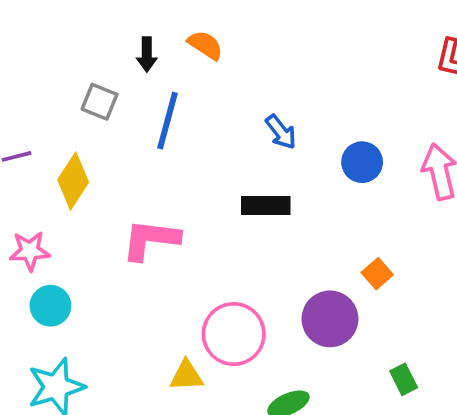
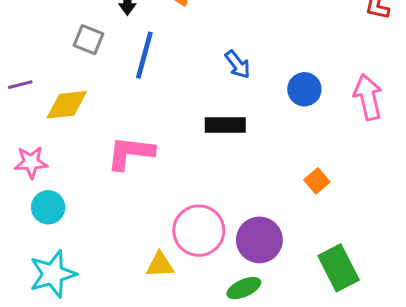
yellow diamond: (73, 181) -> (67, 105), turned 51
purple circle: (330, 319) -> (259, 240), moved
green rectangle: (404, 379) -> (339, 268), size x1.8

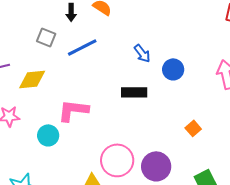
blue line: (144, 55) -> (82, 47), turned 48
blue circle: (304, 89) -> (173, 69), moved
cyan circle: (48, 207) -> (48, 135), moved

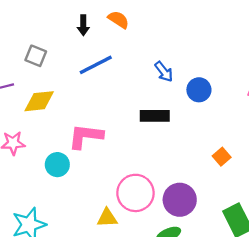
gray square: (46, 37) -> (36, 56), moved

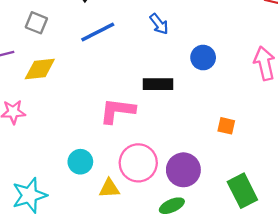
blue arrow: (164, 72) -> (159, 24), moved
pink L-shape: (86, 136) -> (117, 111), moved
orange square: (222, 157) -> (226, 126), turned -36
cyan circle: (57, 165) -> (80, 162), moved

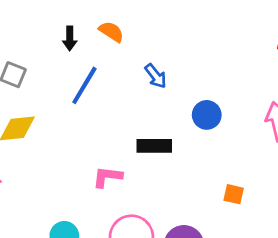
blue line: (98, 32) -> (84, 85), turned -32
pink L-shape: (117, 111) -> (107, 177), size x0.7

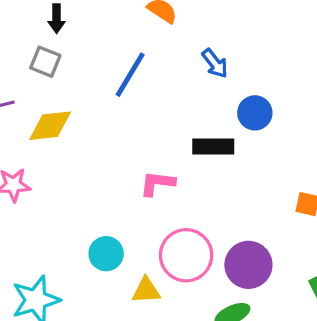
black arrow: (70, 38) -> (57, 19), moved
blue circle: (207, 115) -> (255, 113), moved

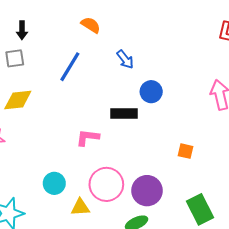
gray square: (45, 62) -> (15, 58), turned -30

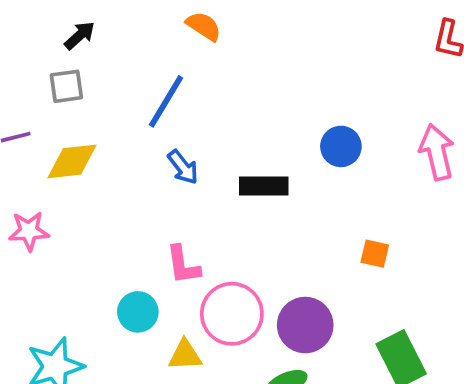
black arrow: (22, 30) -> (80, 36), turned -132
blue arrow: (125, 59) -> (183, 167), moved
blue circle: (151, 92) -> (341, 146), moved
pink L-shape: (88, 138) -> (183, 265), moved, turned -105

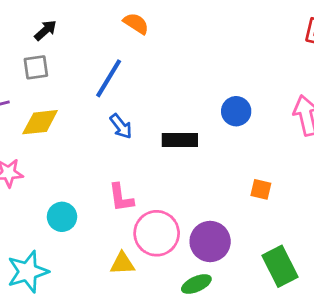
cyan circle: (138, 312) -> (62, 217), moved

